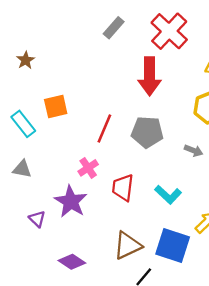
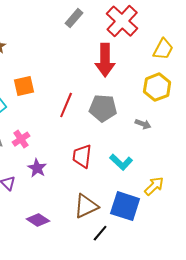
pink cross: (88, 168) -> (21, 139), moved
purple star: (71, 201) -> (37, 168), size x0.7

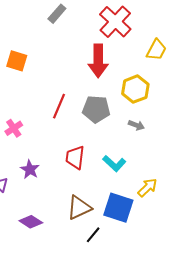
gray rectangle: (74, 18) -> (57, 14), moved
orange square: (24, 86) -> (17, 61), moved, turned 30
yellow hexagon: (157, 87) -> (135, 89), moved
pink cross: (21, 139) -> (14, 128), moved

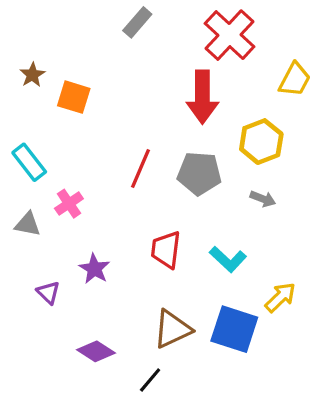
black line: (93, 235) -> (150, 380), moved

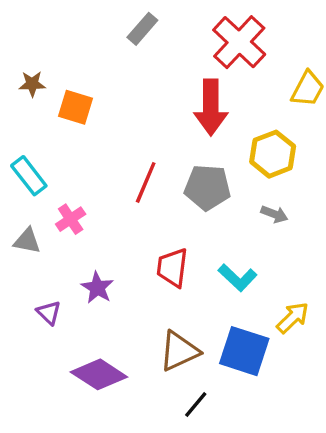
brown star: (32, 75) -> (32, 84), turned 30
purple diamond: (96, 351) -> (99, 374), size x1.4
black line: (150, 380) -> (196, 405), moved

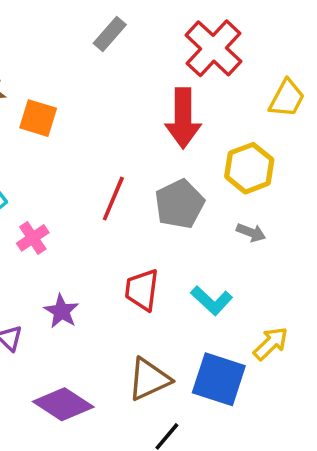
gray pentagon: (207, 187) -> (179, 204), turned -30

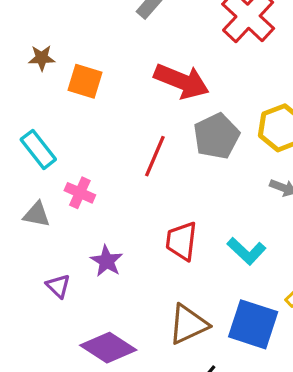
red arrow: (183, 118) -> (182, 81), moved, turned -68
gray pentagon: (179, 204) -> (216, 136), moved
pink cross: (33, 238) -> (80, 193), turned -32

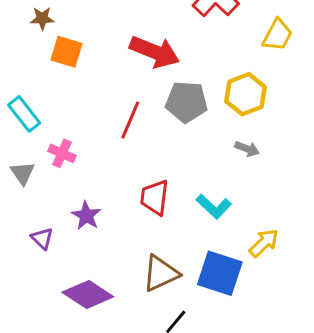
brown star: (42, 58) -> (42, 18), moved
gray pentagon: (216, 136) -> (186, 102), turned 30
gray triangle: (37, 214) -> (23, 173), turned 44

